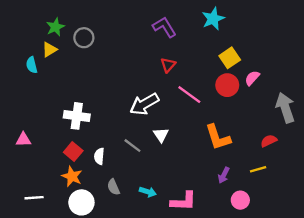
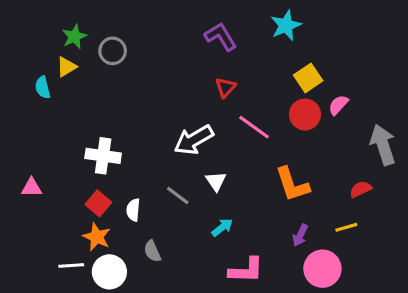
cyan arrow: (148, 192) -> (222, 227), moved, turned -56
white line: (34, 198) -> (71, 265), moved
pink circle: (240, 200) -> (322, 269), size x1.5

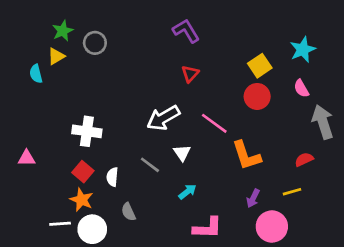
cyan star: (286, 25) -> (303, 50), moved
pink semicircle: (338, 105) -> (301, 88), moved, turned -72
pink line: (254, 127) -> (214, 123), moved

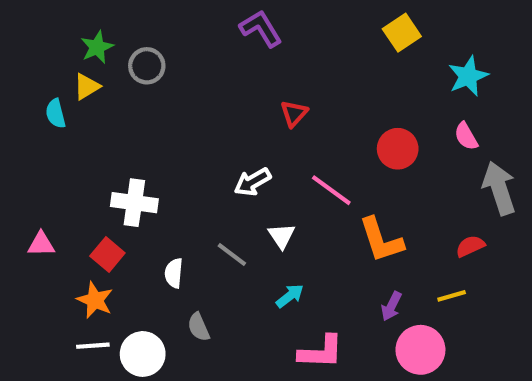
purple L-shape: (186, 31) -> (261, 28), moved
yellow square: (260, 66) -> (402, 33), moved
white arrow: (163, 118) -> (253, 182), size x0.7
red square: (83, 172) -> (107, 254), moved
orange star: (82, 200) -> (95, 300), moved

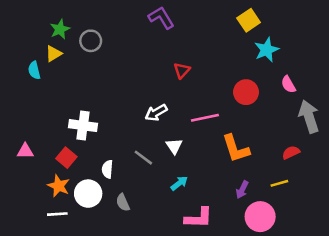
cyan star: (468, 76) -> (267, 50), moved
pink line: (331, 190) -> (205, 118), turned -48
white circle: (143, 354) -> (88, 194), moved

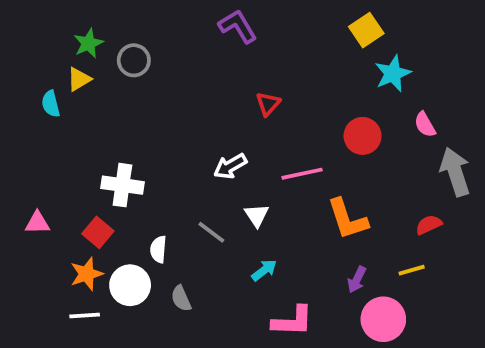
orange star: (59, 186) -> (87, 274), turned 30

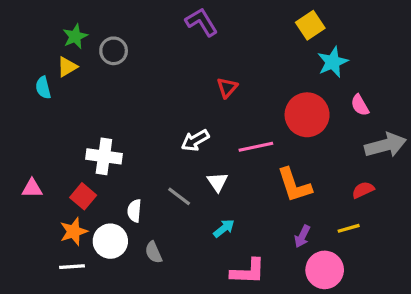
red circle: (363, 136) -> (307, 115), size x1.4
gray arrow: (455, 172) -> (385, 145), turned 93

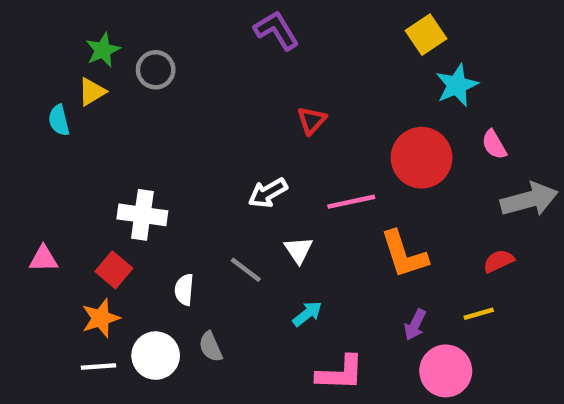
white circle: (110, 241) -> (156, 356), moved

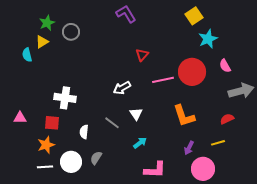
pink line: (351, 202) -> (163, 80), moved
red square: (114, 270) -> (52, 123), turned -35
gray semicircle: (211, 347) -> (96, 158), turned 56

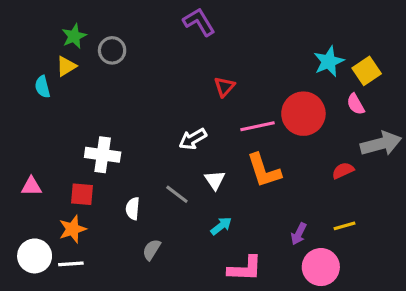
yellow square: (194, 16) -> (367, 71), moved
orange L-shape: (184, 116) -> (264, 171), moved
red semicircle: (227, 119) -> (343, 171), moved
white circle: (71, 162) -> (35, 256), moved

